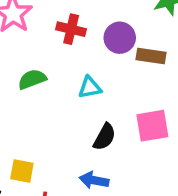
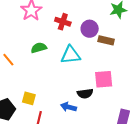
cyan triangle: (90, 87) -> (71, 55), size x1.5
black semicircle: (105, 137) -> (85, 94), moved, turned 49

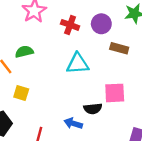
purple circle: (90, 29) -> (101, 24), moved
green semicircle: (39, 48) -> (24, 52), moved
yellow square: (29, 98) -> (21, 93), moved

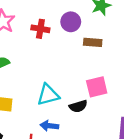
cyan triangle: (78, 64) -> (48, 95), moved
blue arrow: (73, 123) -> (49, 126), moved

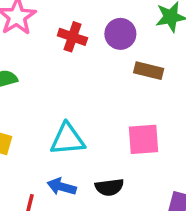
black semicircle: (78, 106) -> (109, 187), moved

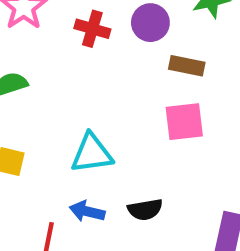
pink square: (144, 139) -> (184, 122), moved

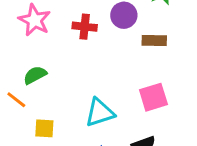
pink square: (184, 122) -> (153, 97), moved

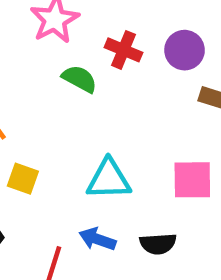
green semicircle: (35, 75) -> (80, 79), moved, turned 40

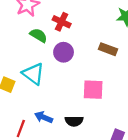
purple circle: (185, 50) -> (64, 52), moved
cyan triangle: (109, 179) -> (33, 74), moved, turned 35

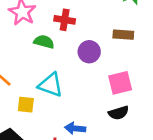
purple circle: (64, 52) -> (89, 52), moved
black semicircle: (74, 121) -> (119, 113), moved

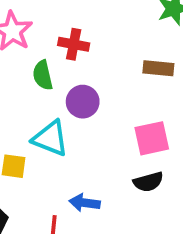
green semicircle: (44, 42) -> (43, 75), turned -120
purple circle: (89, 52) -> (83, 102), moved

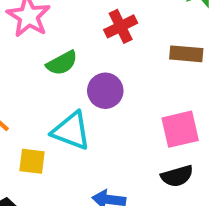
red cross: (74, 44) -> (121, 26), moved, turned -36
green semicircle: (43, 75) -> (62, 63), turned -104

